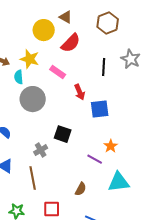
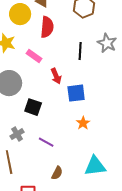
red semicircle: (71, 43) -> (47, 27), turned -40
black square: (63, 134) -> (33, 107), moved
orange star: (111, 146) -> (83, 123), moved
purple line: (95, 159) -> (46, 142), moved

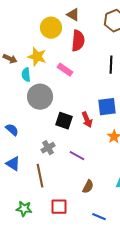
red arrow: (56, 76) -> (87, 120), moved

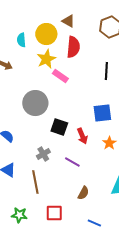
yellow star: (37, 57) -> (46, 59), moved, turned 30
cyan semicircle: (26, 75) -> (21, 40), moved
red arrow: (87, 120) -> (82, 136), moved

